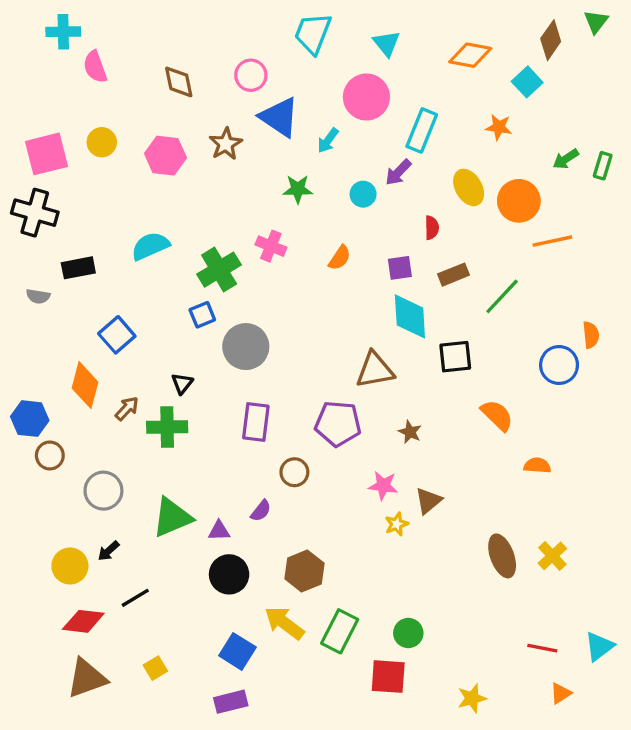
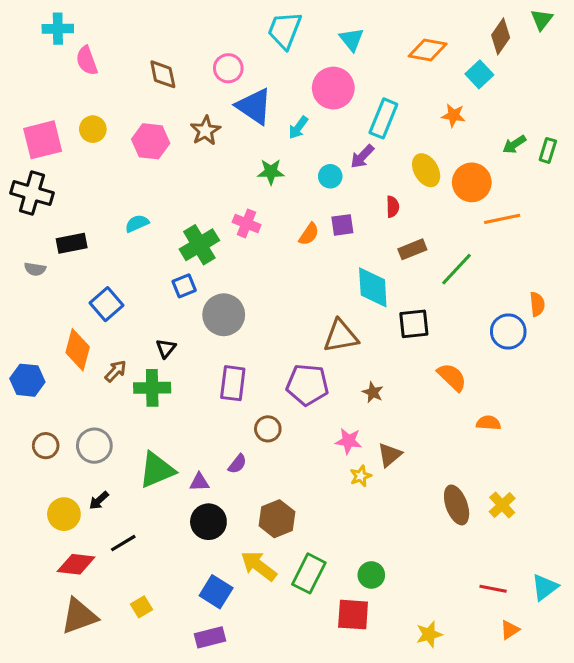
cyan semicircle: (150, 246) -> (137, 223), size x0.7
purple square: (400, 268) -> (342, 225), moved
brown circle: (50, 455) -> (46, 446), moved

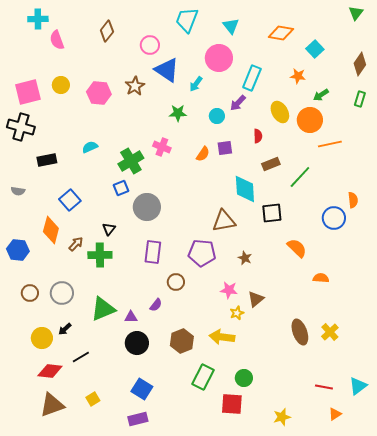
brown diamond: (501, 36) -> (360, 64), moved
brown diamond: (163, 74) -> (107, 31), moved, turned 50
green arrow: (514, 144) -> (321, 95), moved
gray semicircle: (35, 269) -> (18, 191), moved
yellow arrow: (259, 566) -> (222, 337), moved, turned -30

